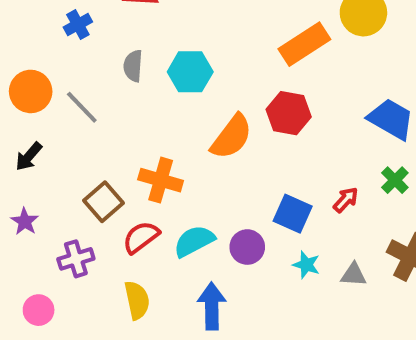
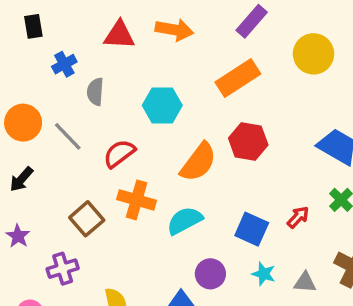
orange rectangle: (304, 44) -> (238, 78), moved
gray semicircle: (133, 66) -> (95, 92), moved
red semicircle: (141, 237) -> (119, 154), moved
cyan semicircle: (194, 241) -> (185, 221), moved
purple circle: (247, 247) -> (210, 274), moved

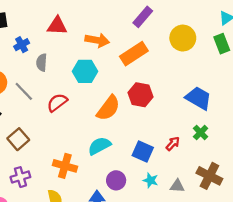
orange arrow: (174, 30) -> (97, 40), moved
orange cross: (137, 200) -> (65, 166), moved
brown square: (87, 219) -> (18, 139), moved

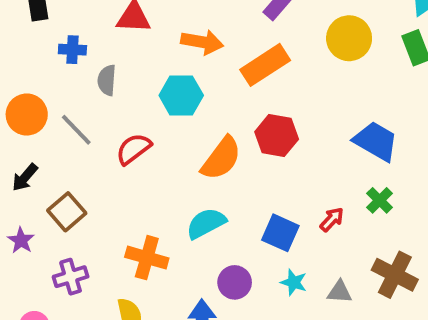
blue cross: (22, 45) -> (72, 50), turned 32

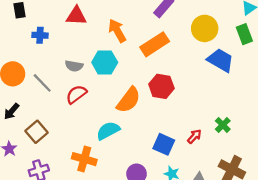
orange arrow: (202, 42) -> (117, 31), turned -130
gray semicircle: (107, 80) -> (74, 66), moved, turned -84
blue trapezoid: (376, 141) -> (221, 60), moved
cyan semicircle: (206, 223) -> (108, 131), moved

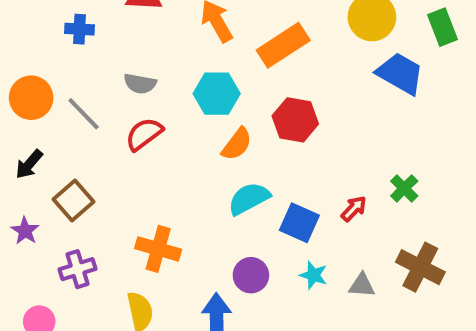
cyan hexagon: (105, 62) -> (217, 94), moved
orange semicircle: (129, 100) -> (237, 144), size x0.7
cyan semicircle: (108, 131) -> (249, 199), moved

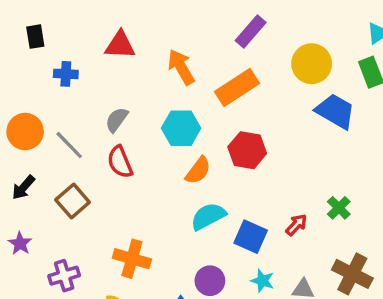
gray semicircle: (140, 84) -> (117, 120), turned 116
red semicircle: (144, 134) -> (120, 162), turned -76
brown square: (73, 201) -> (73, 201), moved

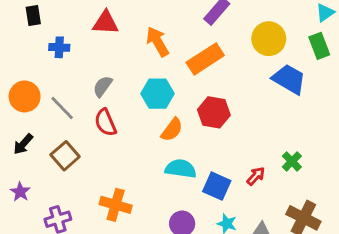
cyan semicircle: (208, 216) -> (181, 169), turned 36

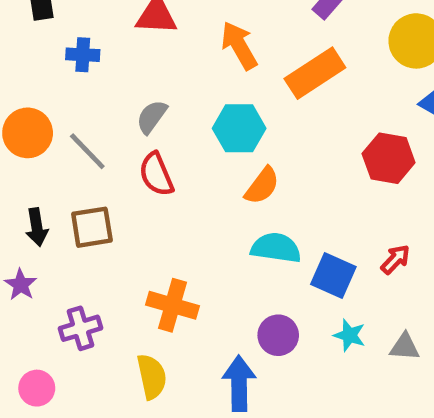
red hexagon: (214, 112) -> (389, 158), moved
black arrow: (23, 144) -> (37, 227), moved, turned -50
brown square: (65, 156) -> (92, 227), turned 32

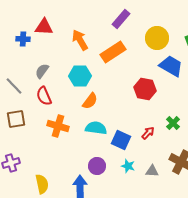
blue cross: (83, 55) -> (23, 39), moved
orange cross: (172, 305) -> (58, 126), moved

